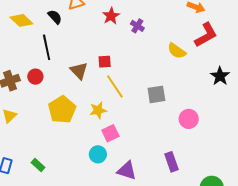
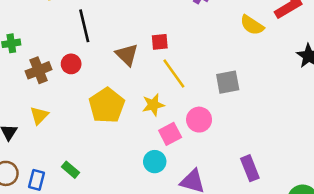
pink circle: (189, 119) -> (199, 120), moved
green rectangle: (38, 165) -> (71, 170), moved

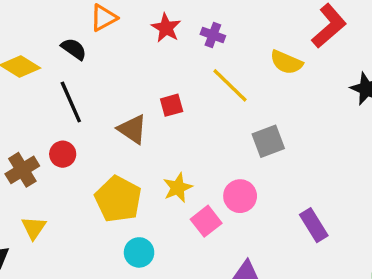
yellow line: (174, 73) -> (230, 85), moved
cyan circle: (155, 162) -> (139, 252), moved
purple rectangle: (250, 168) -> (314, 225), moved

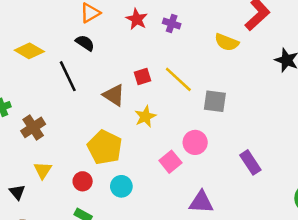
black semicircle: (74, 49) -> (85, 43), moved
yellow line: (230, 85) -> (178, 79), moved
gray square: (268, 141) -> (215, 101), turned 30
red circle: (63, 154) -> (83, 181), moved
yellow star: (178, 188) -> (145, 116), moved

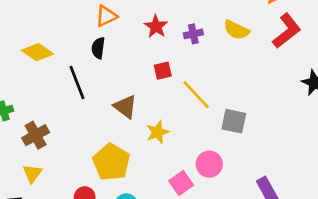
purple cross: (172, 24) -> (193, 34), turned -35
yellow semicircle: (227, 42) -> (236, 30), moved
black semicircle: (85, 43) -> (98, 48), turned -120
red square: (142, 76) -> (163, 71), moved
yellow triangle: (43, 170) -> (32, 173), moved

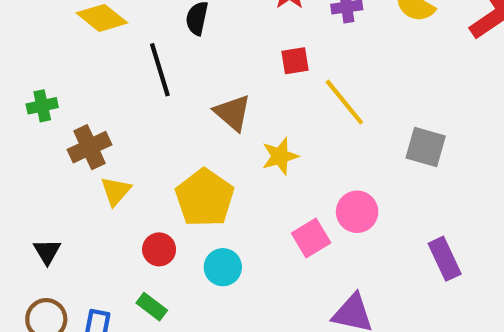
gray square: (234, 121) -> (426, 147), moved
yellow triangle: (32, 173) -> (116, 191), moved

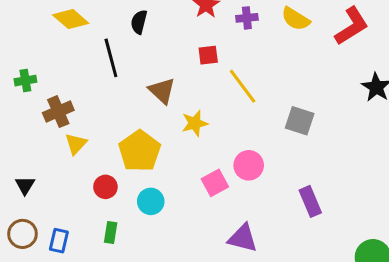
green rectangle: (152, 307) -> (111, 233), moved, turned 60

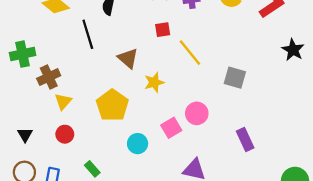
green cross: (25, 81) -> (23, 54), size x1.5
red circle: (105, 187) -> (65, 134), moved
cyan circle: (151, 201) -> (138, 144), moved
green rectangle: (111, 233) -> (92, 169), turned -49

